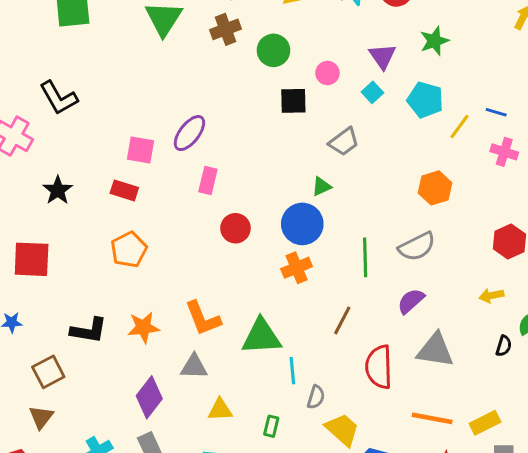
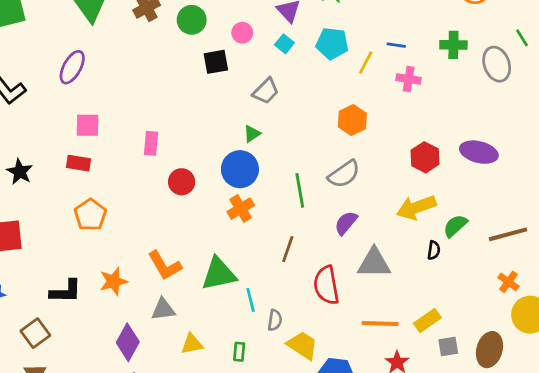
purple ellipse: (189, 133) -> (72, 67), moved
yellow arrow: (491, 296) -> (416, 207), size x1.8

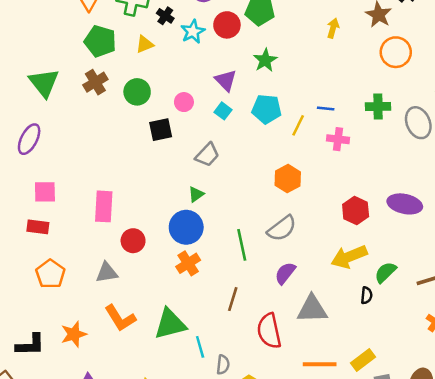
pink rectangle: (151, 143) -> (104, 206), size x1.4
gray triangle: (163, 309) -> (107, 273), moved

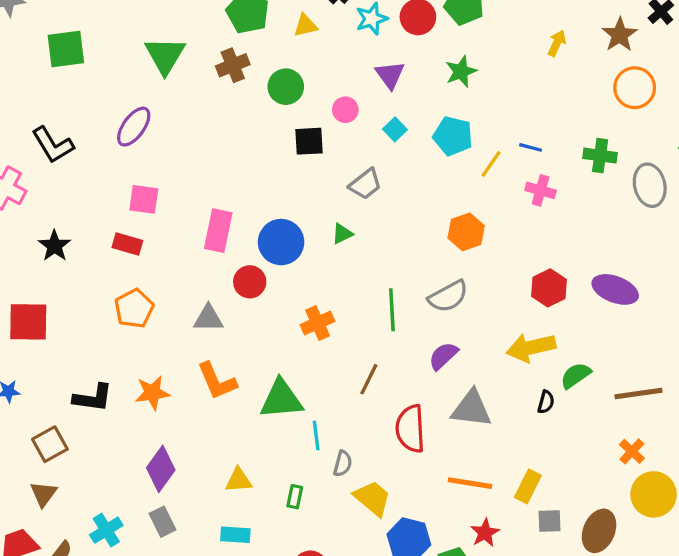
purple triangle: (226, 80) -> (390, 75), moved
blue circle: (186, 227) -> (281, 242), moved
yellow rectangle: (363, 360) -> (528, 486), turned -35

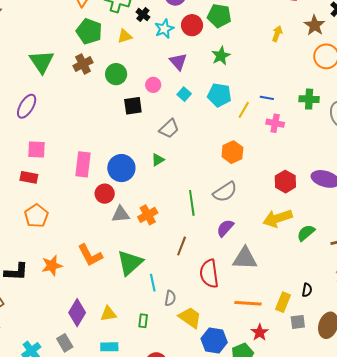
gray triangle: (208, 318) -> (121, 214), moved
green triangle: (281, 399) -> (130, 263), turned -32
black semicircle: (546, 402) -> (307, 290), moved
purple diamond: (161, 469) -> (77, 313), moved

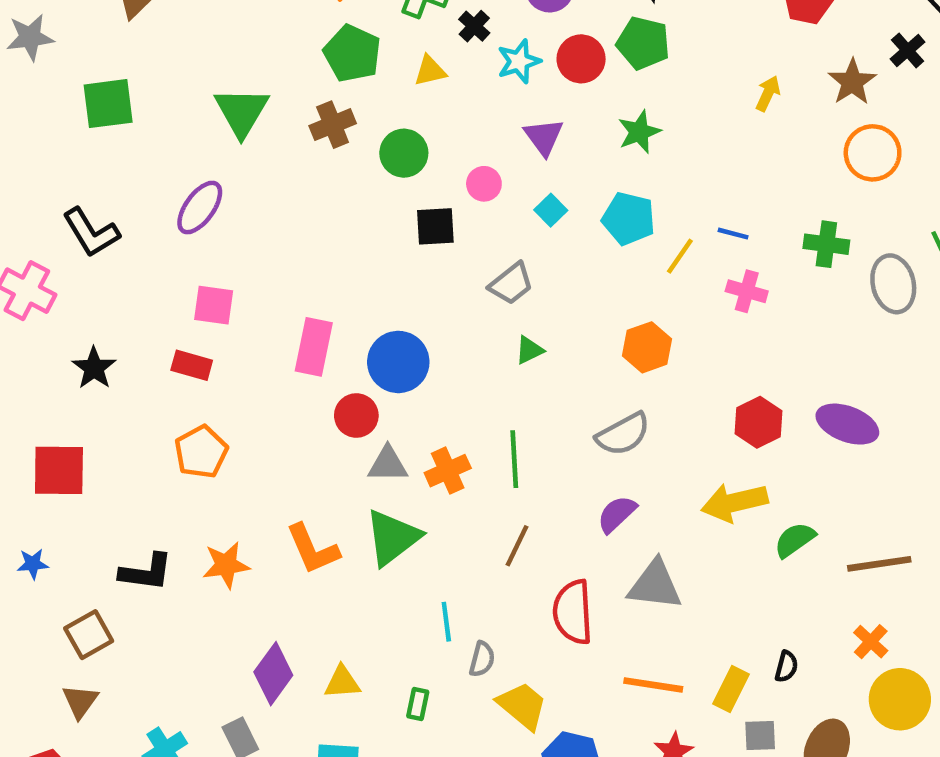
green triangle: (158, 160) -> (529, 350), moved
green line: (192, 203) -> (514, 459), moved
green triangle: (130, 263) -> (393, 538), moved

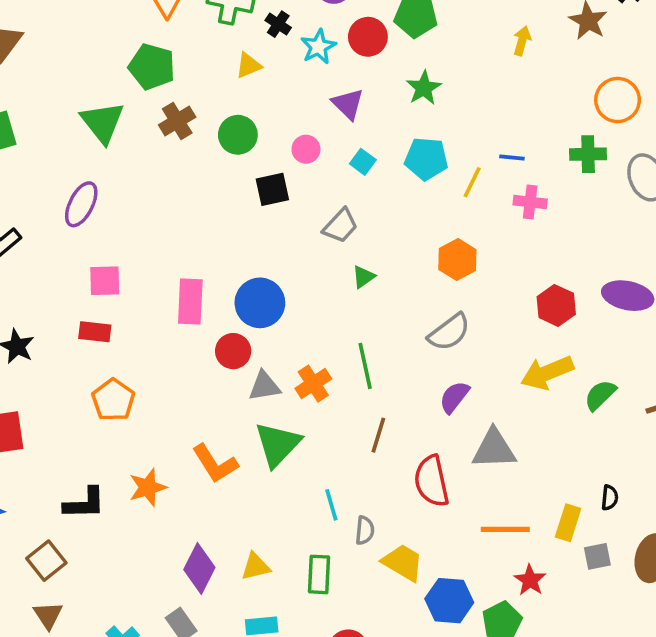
green pentagon: (352, 53) -> (152, 67), moved
orange circle: (873, 153) -> (618, 100), moved
green rectangle: (418, 704) -> (319, 574), size x1.5

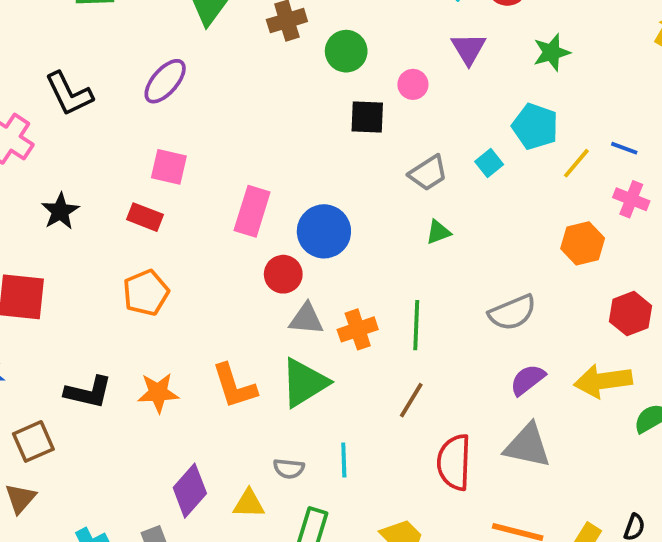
cyan square: (363, 162) -> (489, 163), moved
orange hexagon: (457, 260) -> (583, 243), moved
purple semicircle: (454, 397) -> (528, 380), moved
gray semicircle: (365, 530) -> (289, 469), moved, turned 76

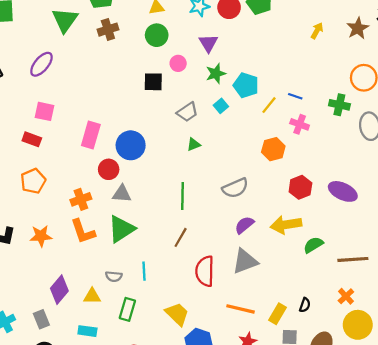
green circle: (346, 51) -> (157, 35), moved
green star: (552, 52) -> (216, 74), moved
orange cross: (358, 329) -> (81, 199), moved
gray triangle: (527, 446) -> (245, 261), turned -32

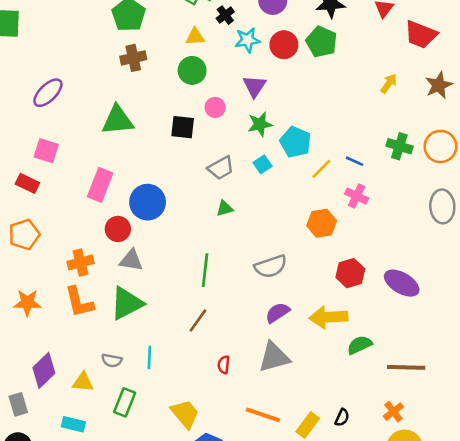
green triangle: (65, 20) -> (118, 120), moved, turned 44
green cross: (339, 105) -> (399, 146), moved
red semicircle: (205, 271) -> (224, 365), size x0.5

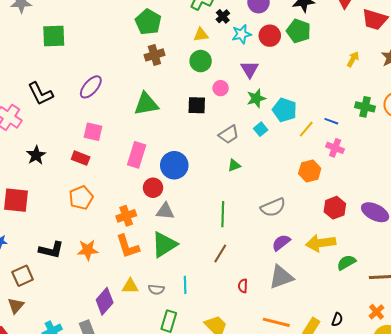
yellow triangle: (83, 382) -> (130, 286), moved

